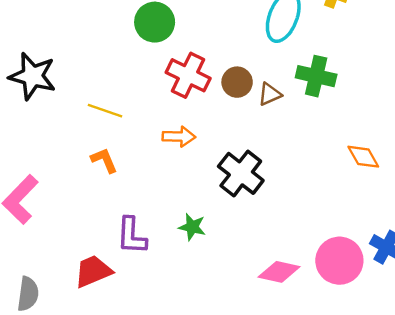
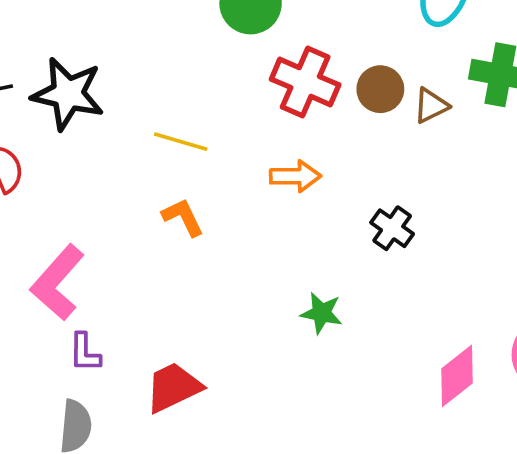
black cross: (241, 173) -> (392, 228), size x0.6
purple L-shape: (132, 236) -> (85, 353), moved, size x0.7
pink diamond: (279, 272) -> (457, 376), turned -48

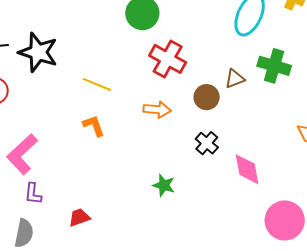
brown circle: (380, 89) -> (207, 97), moved
pink diamond: (457, 376) -> (247, 169), moved, turned -68
red trapezoid: (173, 387) -> (79, 217), size x0.7

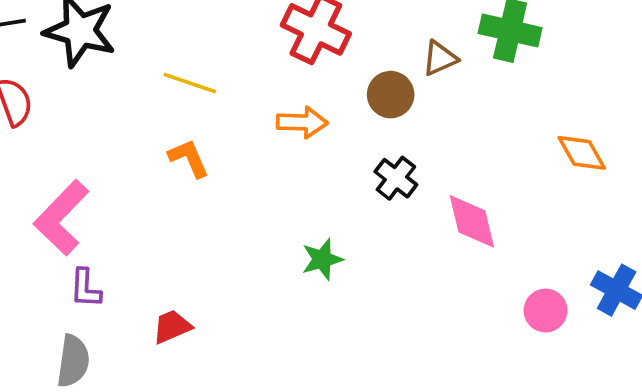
green star: (164, 185) -> (322, 259), turned -30
pink circle: (285, 220) -> (546, 311), size x0.6

